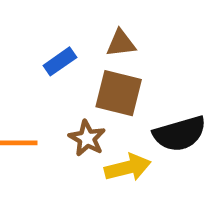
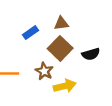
brown square: (119, 93) -> (60, 48), turned 30
black semicircle: (180, 134) -> (91, 54), moved, size x0.7

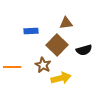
brown triangle: (61, 23) -> (66, 23), moved
blue rectangle: (31, 33) -> (31, 31), turned 32

